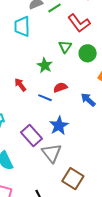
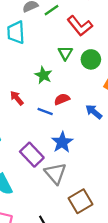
brown square: (73, 179) -> (80, 201), turned 30

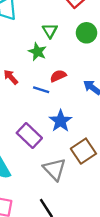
green triangle: (65, 53) -> (50, 31), moved
gray triangle: (55, 173) -> (55, 169), moved
brown square: (80, 201) -> (83, 151), moved

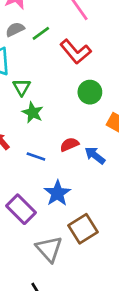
green triangle: (50, 31) -> (22, 87), moved
red semicircle: (58, 76) -> (69, 144), moved

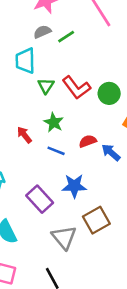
red L-shape: (76, 52) -> (76, 88), moved
green star: (33, 112) -> (54, 122), moved
blue star: (57, 193) -> (74, 186), turned 30

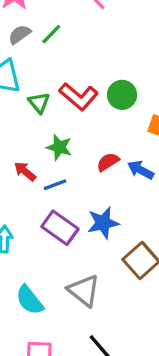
blue line: (56, 151) -> (55, 185), moved, turned -30
purple rectangle: (40, 199) -> (60, 228), moved
gray triangle: (64, 237) -> (84, 290), moved

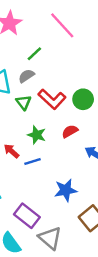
gray semicircle: (19, 34) -> (26, 76), moved
red semicircle: (108, 162) -> (70, 131), moved
purple rectangle: (60, 228) -> (27, 216), moved

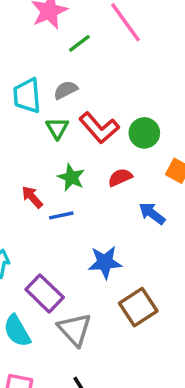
green line: (34, 54) -> (79, 43), moved

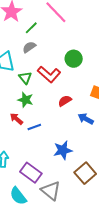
gray semicircle: (66, 90) -> (29, 47), moved
green circle: (144, 133) -> (74, 59), moved
green star: (71, 177) -> (25, 100), moved

